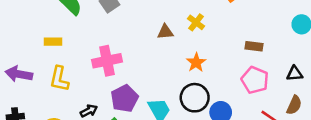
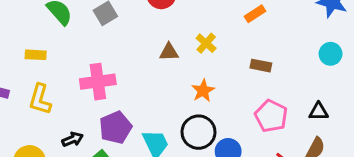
brown rectangle: (254, 46) -> (261, 66), moved

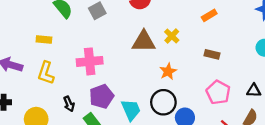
brown triangle: (169, 52) -> (144, 42), size x1.6
black arrow: (73, 139) -> (69, 104), turned 88

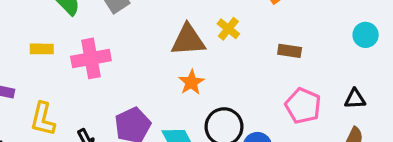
pink cross: (90, 61) -> (91, 58), moved
orange star: (168, 71) -> (191, 82), moved
yellow L-shape: (46, 73) -> (43, 119), moved

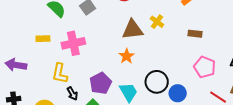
orange star: (191, 82) -> (127, 56), moved
yellow L-shape: (43, 119) -> (60, 73), moved

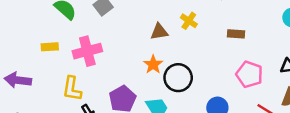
brown triangle: (132, 30) -> (159, 32), size x0.7
black circle: (157, 82) -> (178, 78), moved

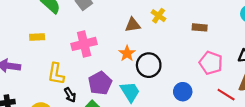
pink cross: (87, 51) -> (84, 44), moved

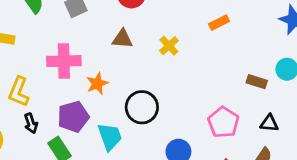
brown triangle: (133, 25) -> (122, 39), moved
brown rectangle: (200, 27) -> (257, 82), moved
orange star: (127, 53) -> (97, 83), moved

